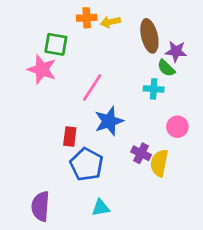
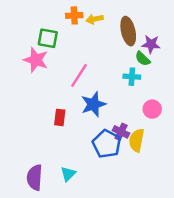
blue pentagon: (87, 164) -> (107, 144), moved
cyan triangle: (101, 208) -> (68, 174), moved, turned -35

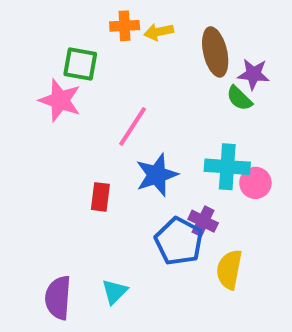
cyan cross: (132, 77) -> (227, 167), moved, size x1.5
yellow semicircle: (137, 140) -> (229, 269), moved

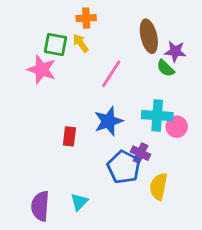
yellow arrow: (159, 32) -> (81, 43), moved, turned 66
pink line: (133, 126) -> (111, 74), moved

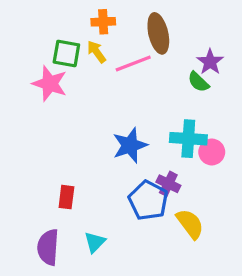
brown ellipse: (149, 36) -> (158, 33), moved
purple star: (175, 51) -> (210, 62), turned 30
pink line: (111, 74) -> (133, 63), moved, turned 36
red rectangle: (69, 136) -> (66, 197), moved
yellow semicircle: (159, 187) -> (190, 224), turned 132

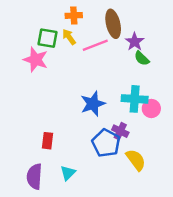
purple star: (210, 62) -> (135, 42), moved

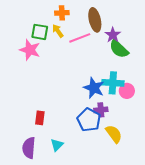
green semicircle: (142, 58) -> (119, 49), size x1.5
blue star: (93, 104) -> (94, 88), moved, turned -30
purple cross: (120, 131) -> (101, 110), turned -32

